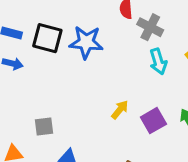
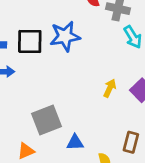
gray square: (44, 126) -> (47, 120), size x1.6

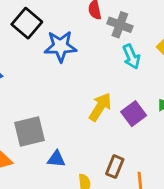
black square: (30, 41) -> (27, 23), moved, turned 32
yellow arrow: (110, 88) -> (100, 107), size x1.5

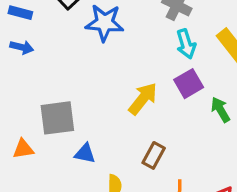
purple square: (134, 114) -> (189, 84), moved
brown rectangle: (115, 167) -> (154, 155), moved

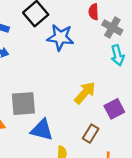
purple square: (189, 84) -> (114, 109), moved
blue triangle: (85, 154) -> (42, 130), size x1.5

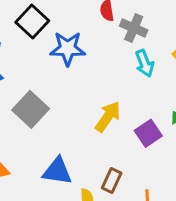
gray square: (23, 104) -> (31, 109), moved, turned -36
brown rectangle: (91, 134) -> (112, 181), moved

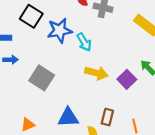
cyan arrow: (145, 63) -> (84, 42), moved
yellow arrow: (108, 117) -> (96, 73), turned 80

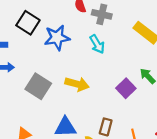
cyan arrow: (84, 42) -> (97, 44), moved
yellow arrow: (96, 73) -> (77, 84), moved

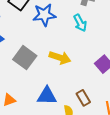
brown rectangle: (106, 127) -> (83, 98), turned -49

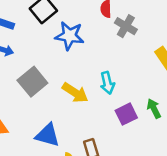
cyan arrow: (80, 23) -> (107, 83), moved

